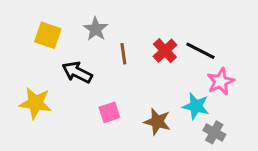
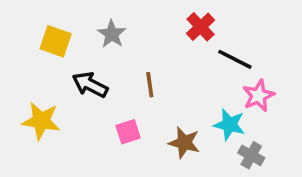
red cross: (165, 51) -> (201, 27), moved
brown line: (123, 54) -> (150, 85), moved

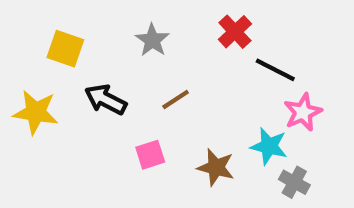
gray star: (112, 34) -> (152, 40), moved
brown line: (150, 85) -> (176, 100), turned 65
yellow star: (41, 121) -> (36, 112), moved

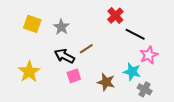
gray star: (152, 40) -> (61, 27), moved
black arrow: (106, 100) -> (64, 56), moved
yellow star: (36, 112) -> (29, 72), moved, turned 30

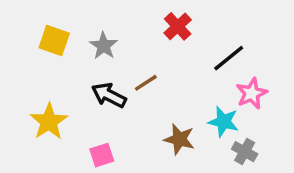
red cross: (115, 16) -> (178, 26), moved
black line: (135, 34) -> (229, 58), turned -66
pink square: (74, 76) -> (102, 155), moved

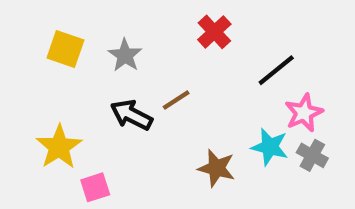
gray cross: (245, 152) -> (312, 155), moved
pink square: (102, 155) -> (95, 187), moved

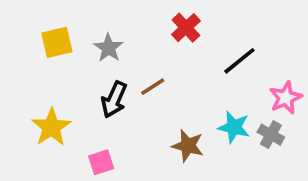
yellow square: (65, 49) -> (57, 42), turned -32
pink star: (304, 113) -> (286, 98), moved
black arrow: (131, 115) -> (114, 100), turned -93
pink square: (95, 187) -> (101, 162), moved

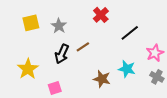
gray cross: (271, 135) -> (157, 77), moved

